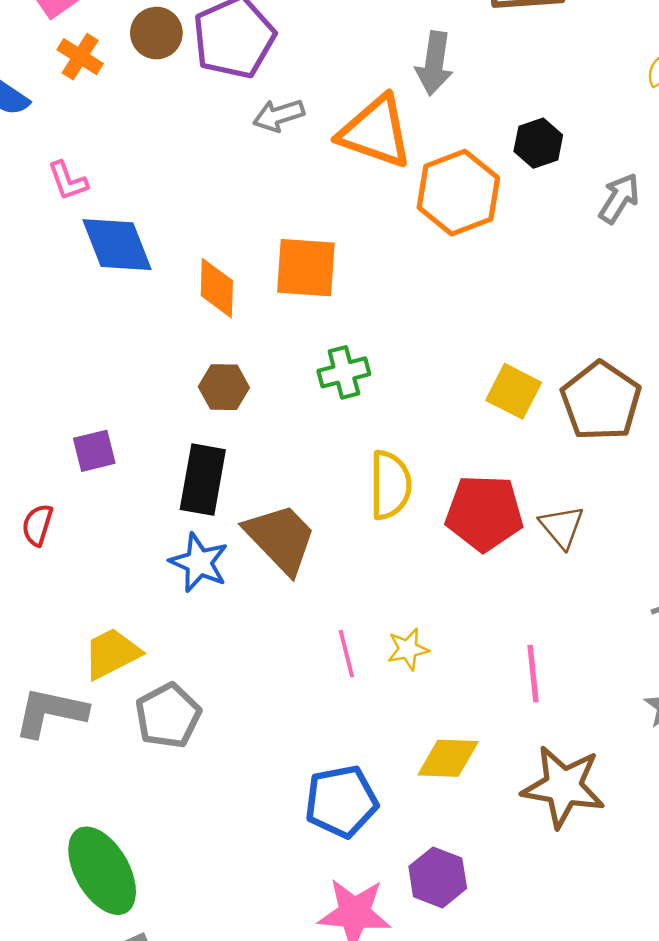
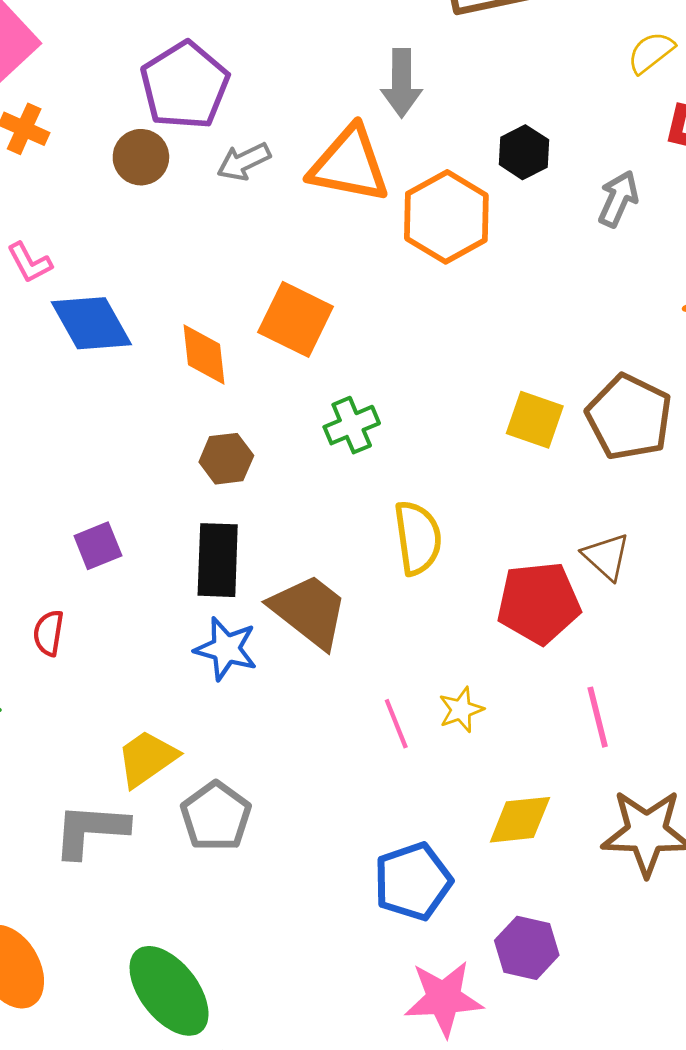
brown circle: (156, 33) -> (141, 157), moved
orange square: (306, 268) -> (296, 319), turned 30
red pentagon: (484, 513) -> (539, 603), moved

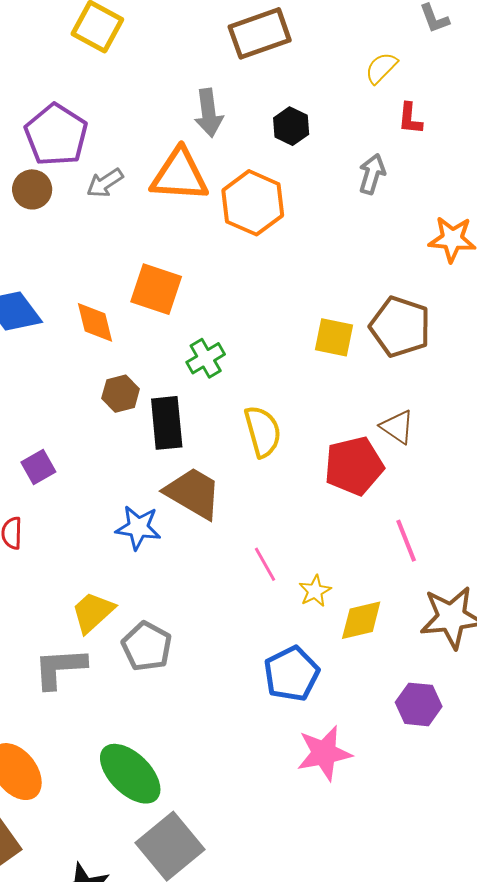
black hexagon: (524, 152) -> (291, 126), moved
black rectangle: (218, 560) -> (167, 423), moved
yellow star: (461, 710) -> (315, 591), moved
purple hexagon: (527, 948) -> (419, 704), moved

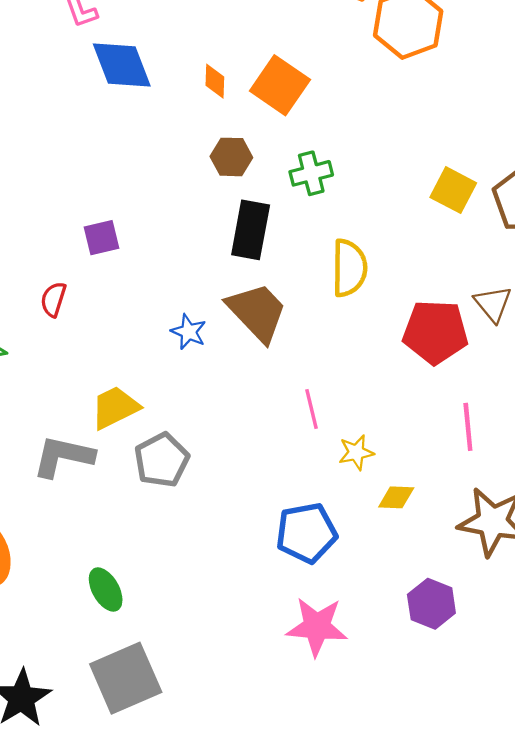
orange diamond: (95, 322) -> (215, 81), moved, size x0.7
brown hexagon: (121, 394) -> (231, 157), moved
blue star: (138, 528) -> (189, 332), size x0.7
yellow diamond: (361, 620) -> (396, 497), size x0.7
green ellipse: (130, 774) -> (106, 590), size x0.6

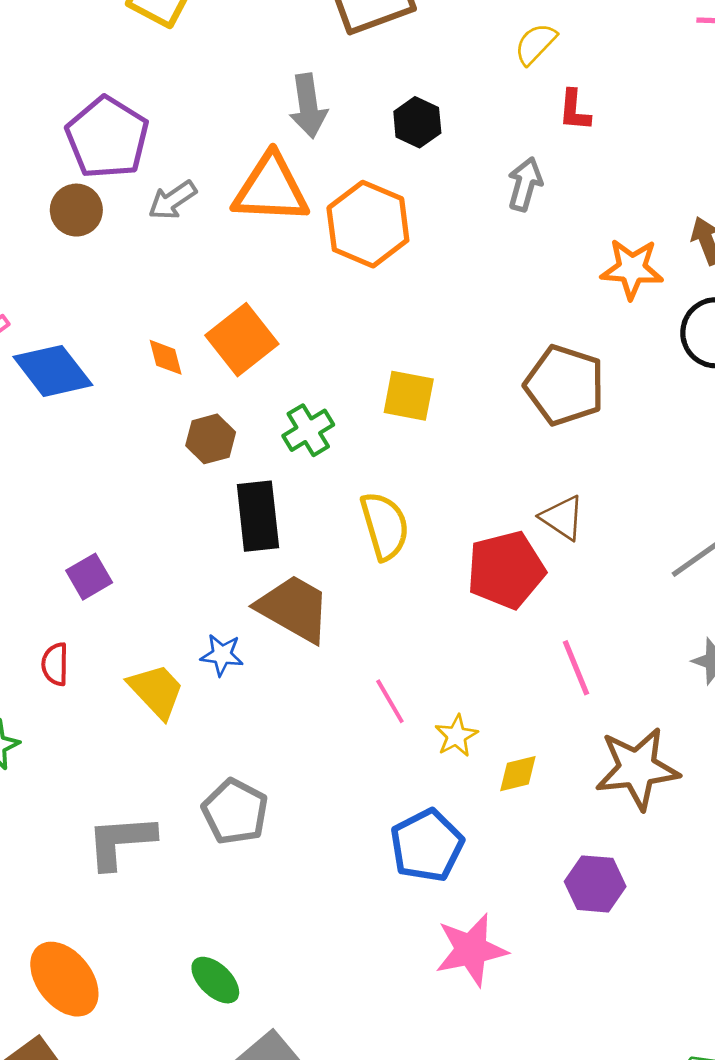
orange square: (280, 85) -> (242, 340), turned 34
yellow square: (453, 190) -> (409, 396), moved
yellow trapezoid: (115, 407) -> (156, 691), moved, turned 90

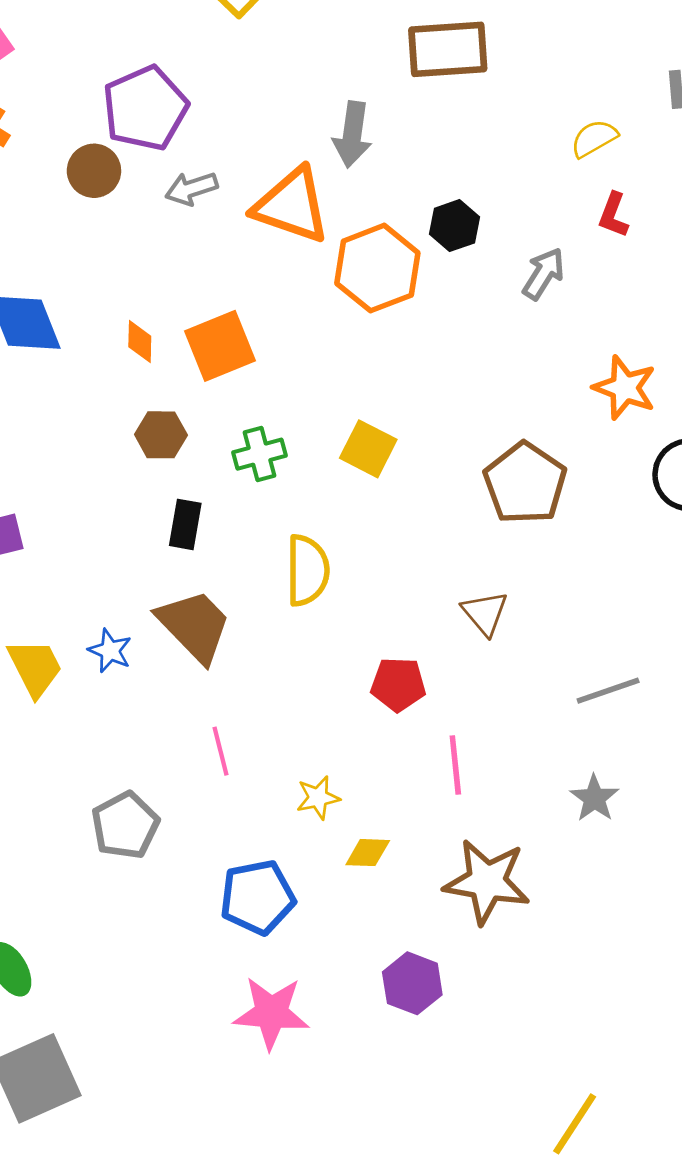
black hexagon: (417, 122) -> (454, 226), moved
black rectangle: (258, 516) -> (185, 524), size x0.7
red pentagon: (506, 570) -> (398, 684), moved, size x0.7
pink line: (390, 701) -> (220, 751), moved
gray pentagon: (235, 812) -> (125, 825), moved

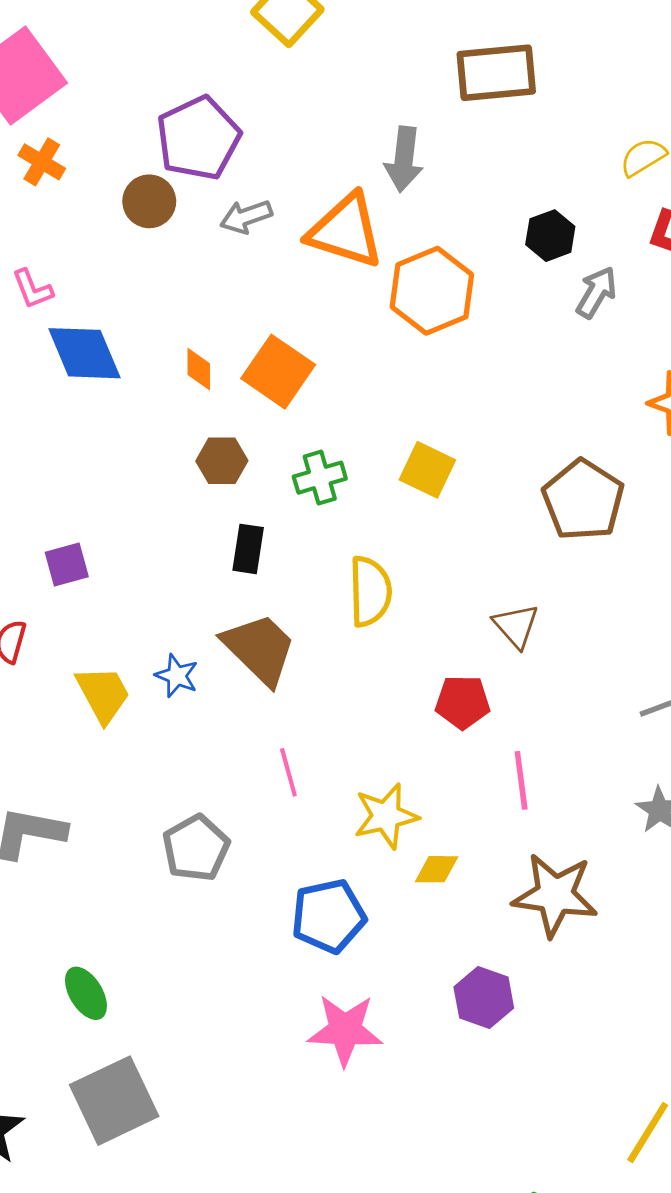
black hexagon: (454, 226) -> (550, 236), moved
orange square: (220, 346) -> (278, 372), turned -32
brown triangle: (485, 613) -> (516, 626), moved
yellow star: (318, 798) -> (386, 816), size x1.5

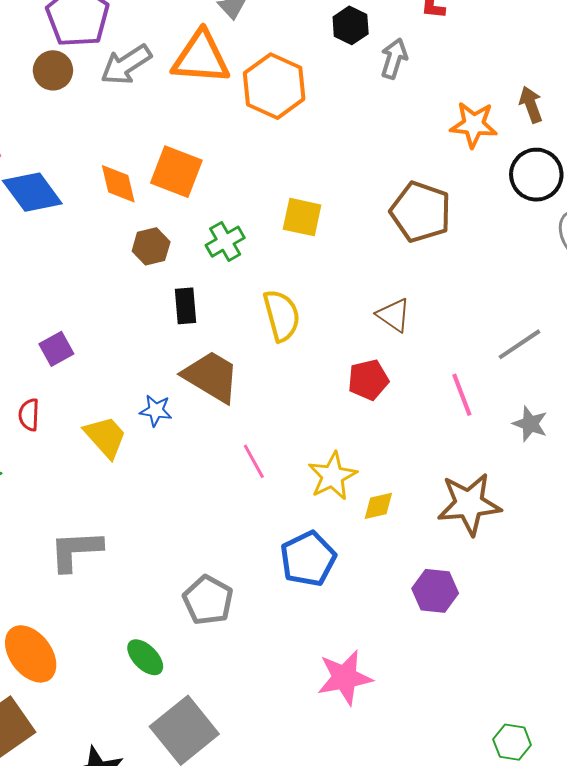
gray arrow: (246, 217) -> (126, 65), size x1.4
orange diamond: (199, 369) -> (118, 184), size x1.4
pink line: (521, 780) -> (462, 395), moved
gray pentagon: (196, 848) -> (208, 600), moved
pink star: (345, 1030) -> (345, 678), moved

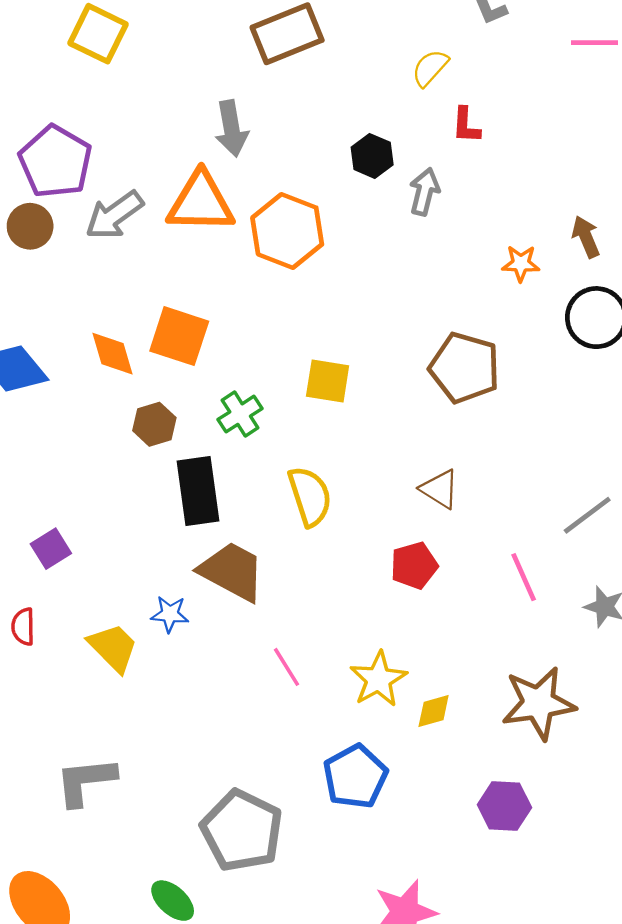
orange star: (474, 125) -> (521, 263), size x0.7
black rectangle: (186, 306) -> (198, 491), size x1.6
gray pentagon: (208, 600) -> (242, 831), size x1.4

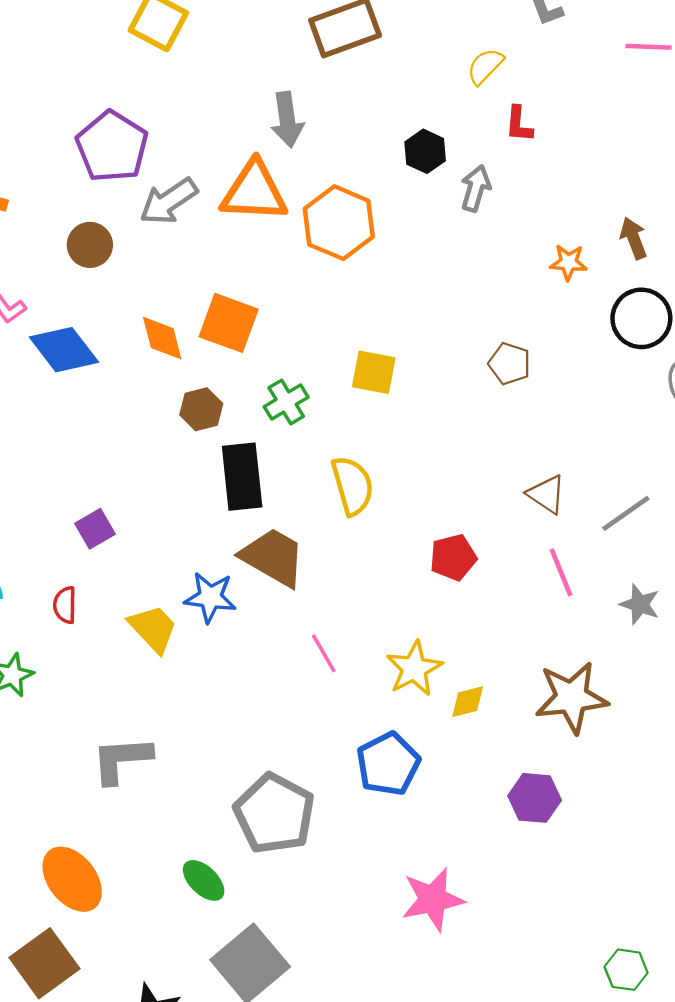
brown circle: (30, 226) -> (90, 245), moved
brown pentagon: (465, 368) -> (510, 364), size x0.6
brown triangle: (440, 489) -> (547, 494), moved
blue star: (170, 614) -> (210, 597), size x1.4

